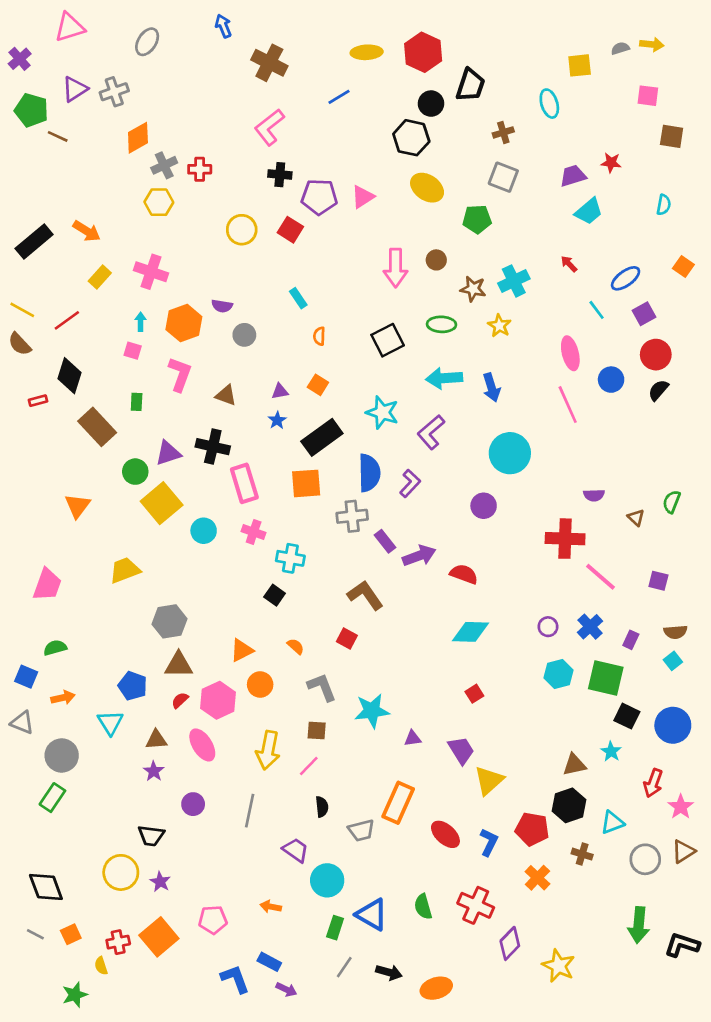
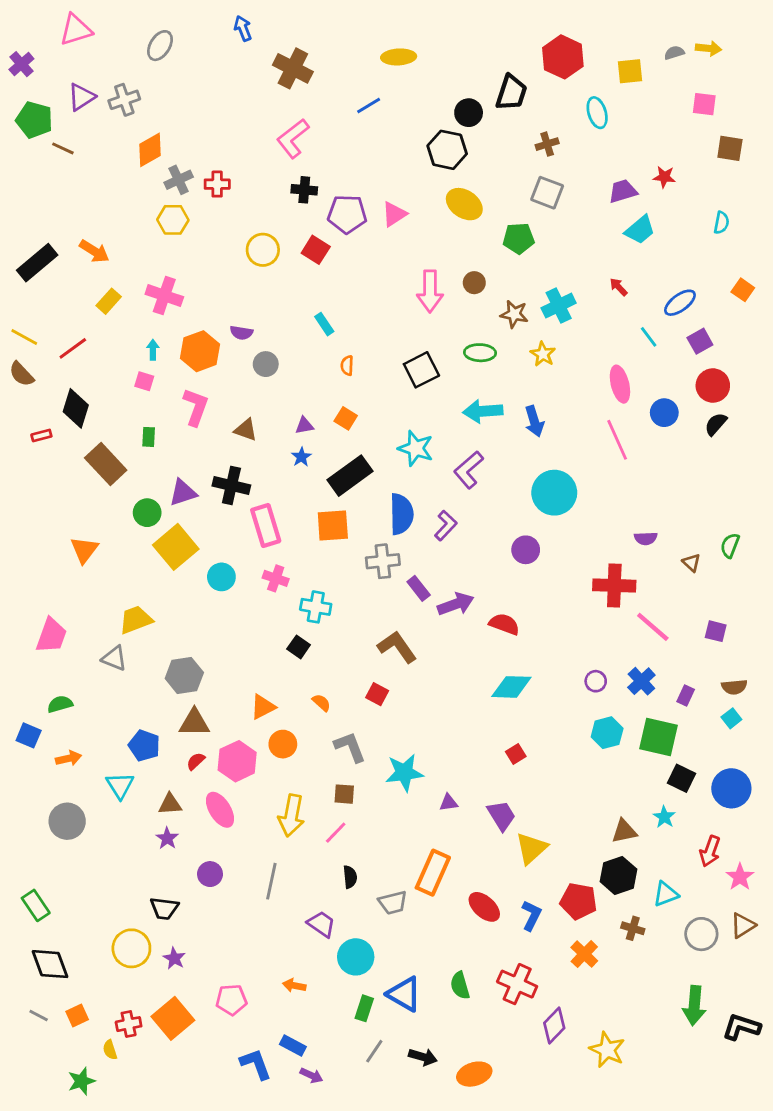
red hexagon: (423, 52) -> (563, 57), moved
gray triangle: (22, 723) -> (114, 658), moved
green rectangle: (52, 798) -> (36, 905), moved, turned -68

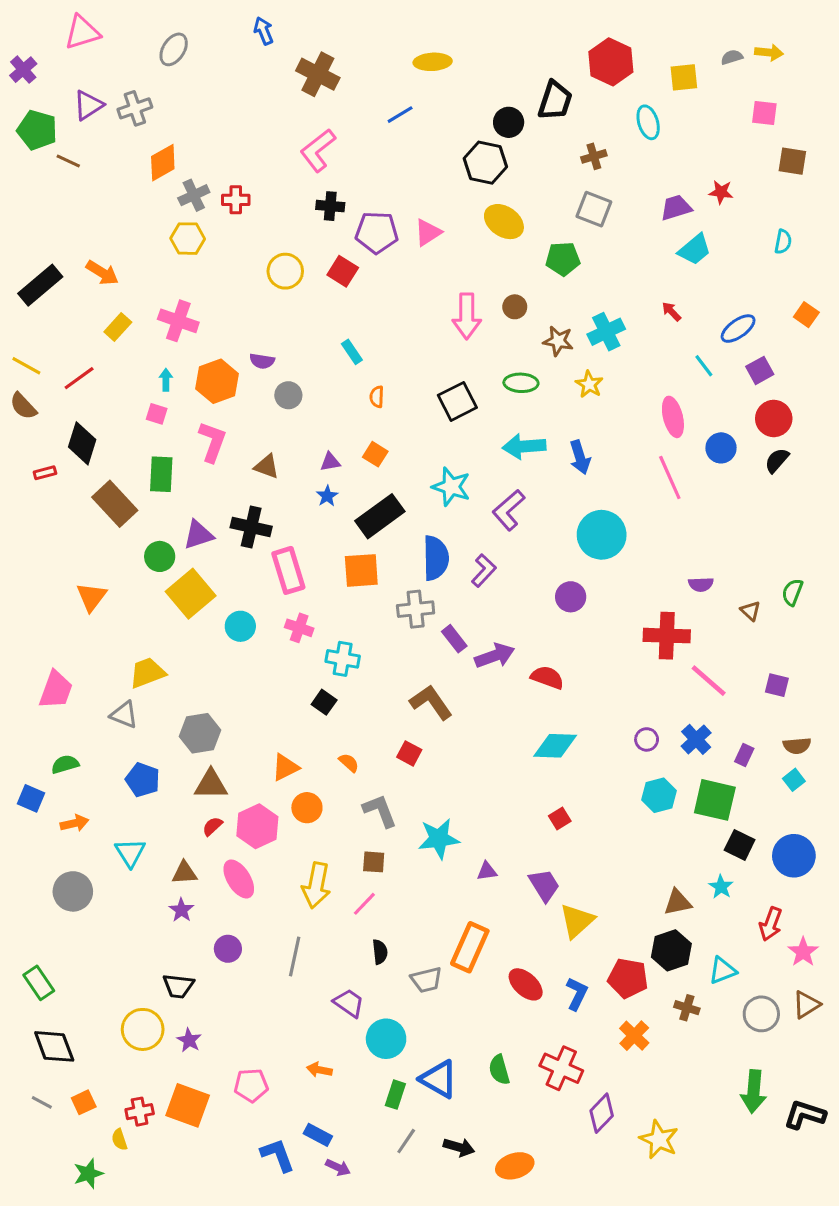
green rectangle: (149, 437) -> (161, 474), size x1.6
blue pentagon: (144, 745) -> (143, 780), moved
orange square: (173, 1018) -> (188, 1105), turned -30

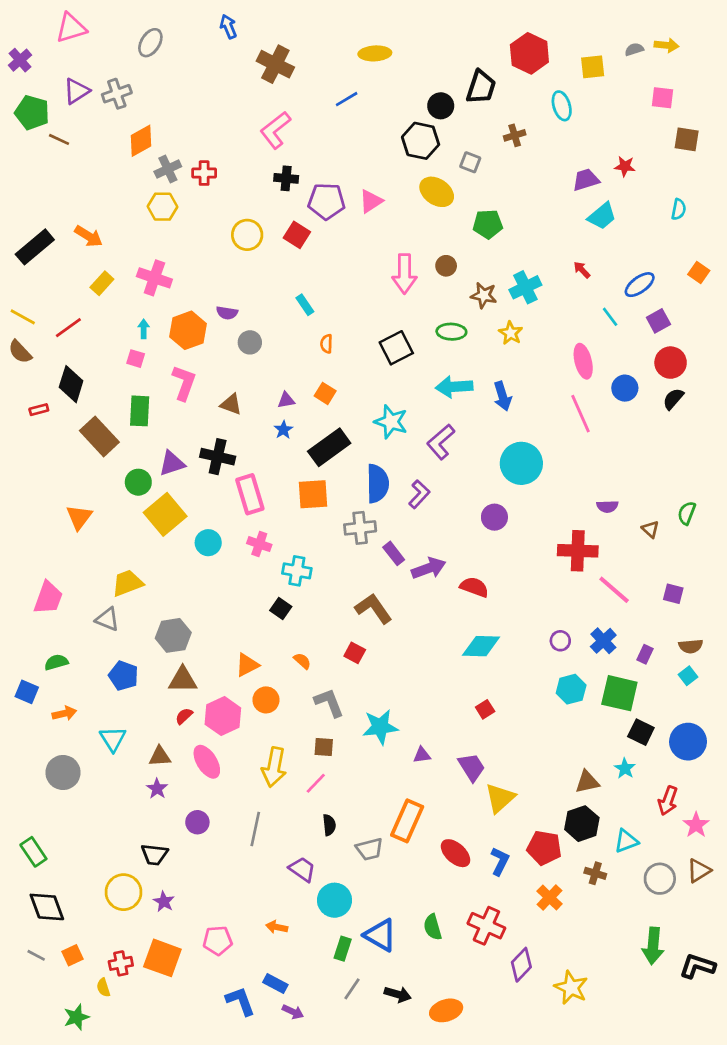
gray square: (594, 209) -> (470, 162), moved, size x0.7

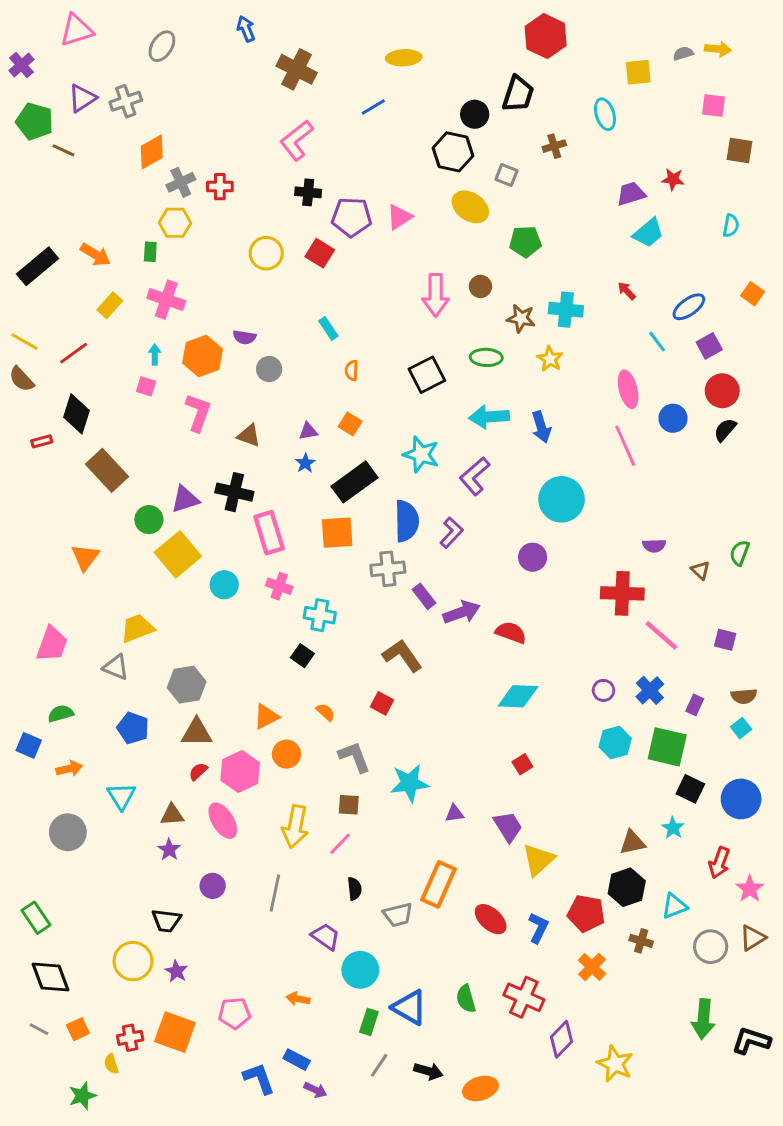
red hexagon: (529, 53) -> (546, 36), moved
cyan cross: (525, 287) -> (566, 310), turned 32
green rectangle: (140, 411) -> (150, 252), moved, size x0.6

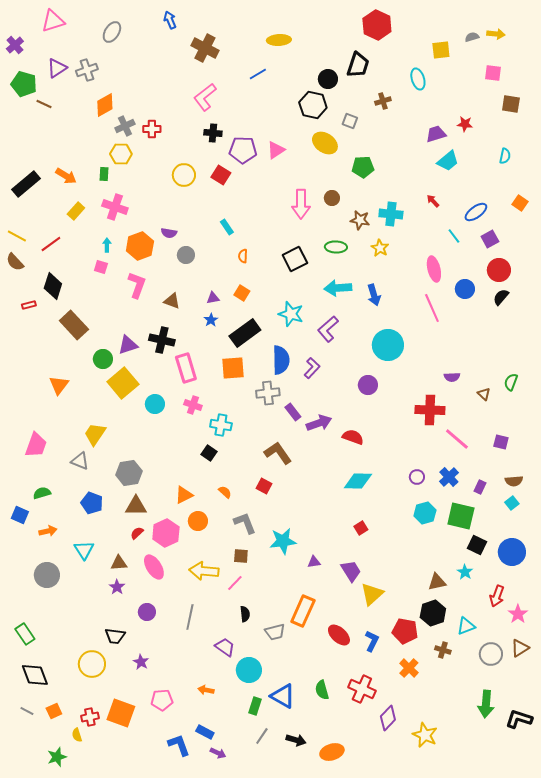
yellow trapezoid: (137, 628) -> (95, 434), turned -35
yellow arrow: (295, 826) -> (204, 571), turned 84
purple star: (176, 971) -> (141, 662), moved

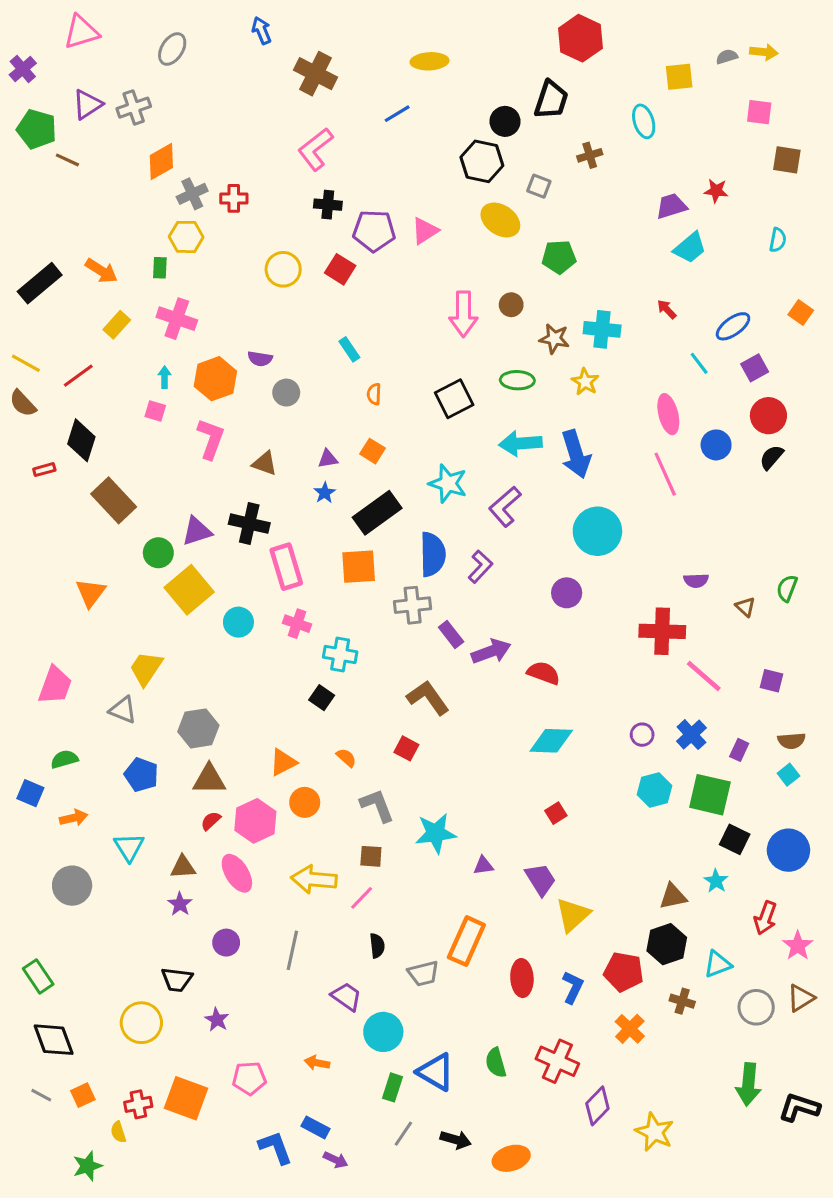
blue arrow: (374, 295) -> (576, 454), size x1.4
red ellipse: (339, 635) -> (522, 978), turned 45

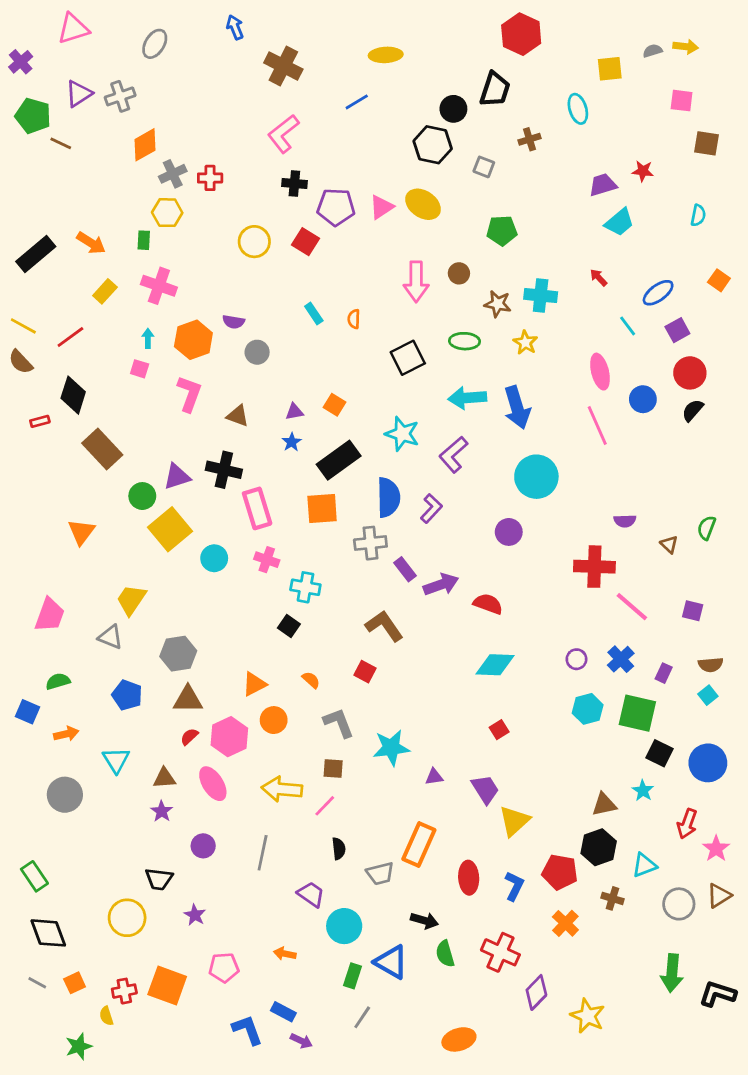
yellow ellipse: (500, 220) -> (423, 204), moved
orange semicircle: (374, 394) -> (354, 319), moved
black arrow: (456, 1140) -> (424, 921), moved

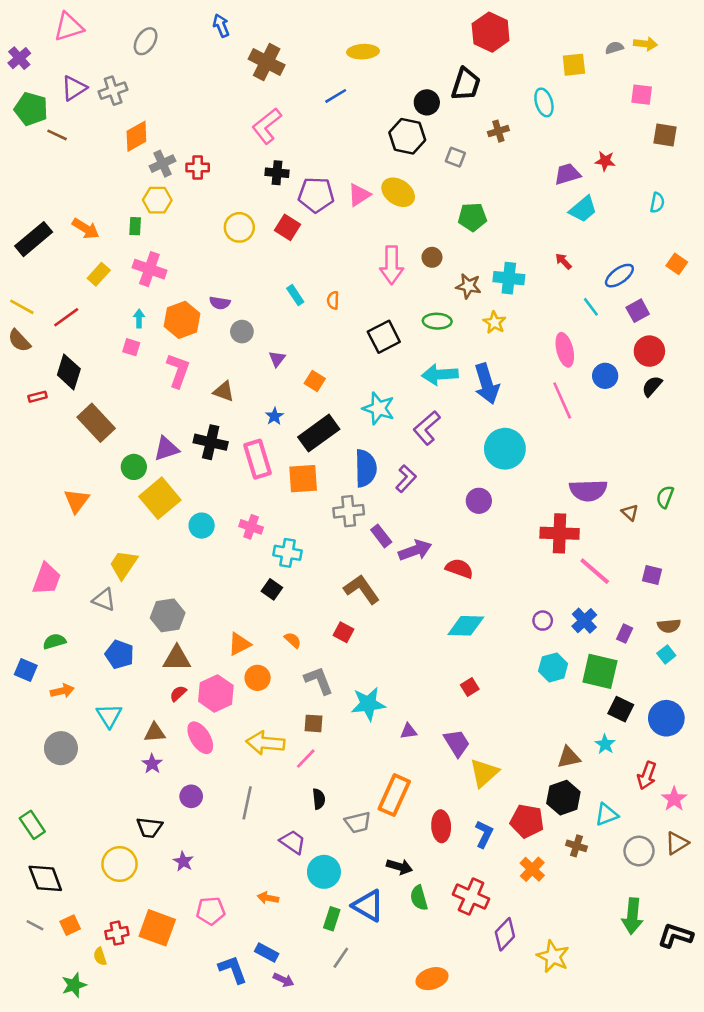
purple triangle: (294, 412) -> (277, 359), moved, turned -42
pink rectangle: (257, 508) -> (258, 459), moved
purple semicircle: (625, 521) -> (588, 490), size x1.8

